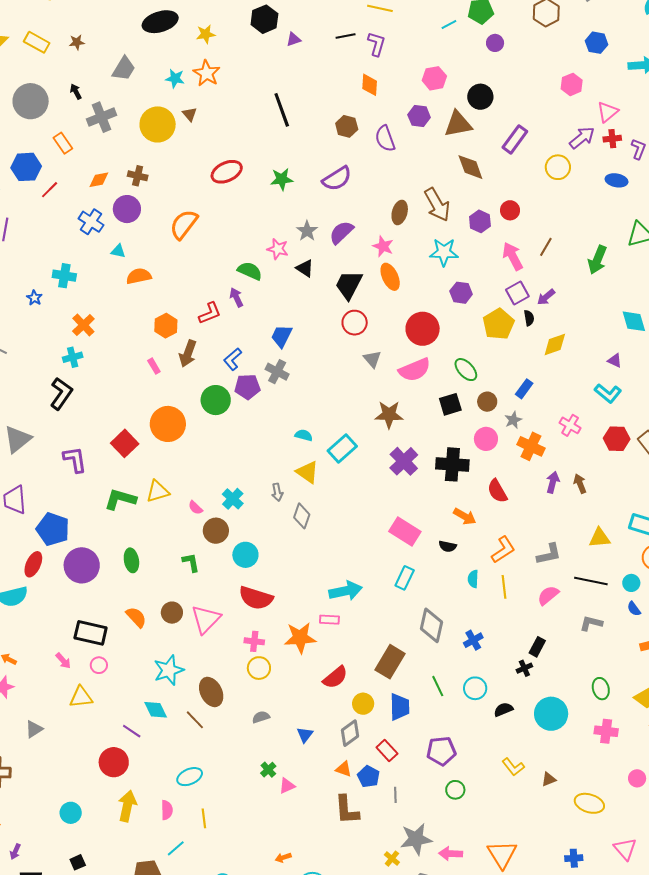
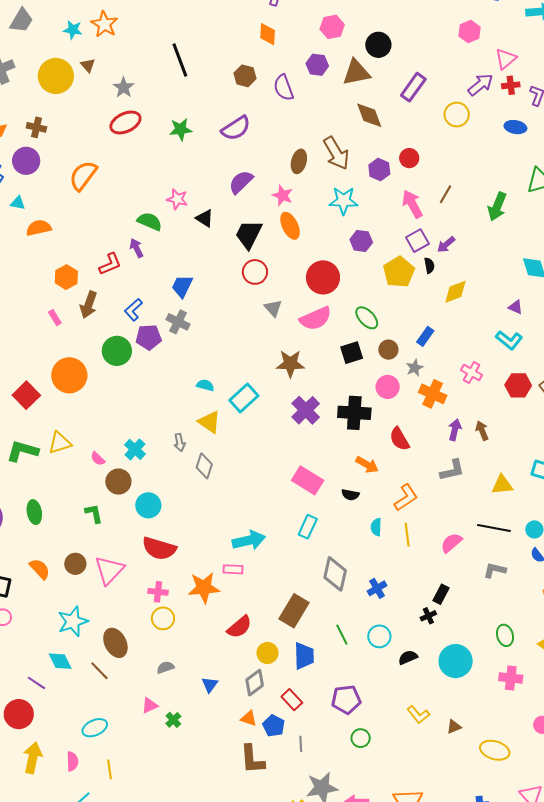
gray star: (307, 231) -> (124, 87), moved
gray L-shape: (549, 554) -> (452, 470), moved
pink triangle: (287, 786) -> (150, 705), moved

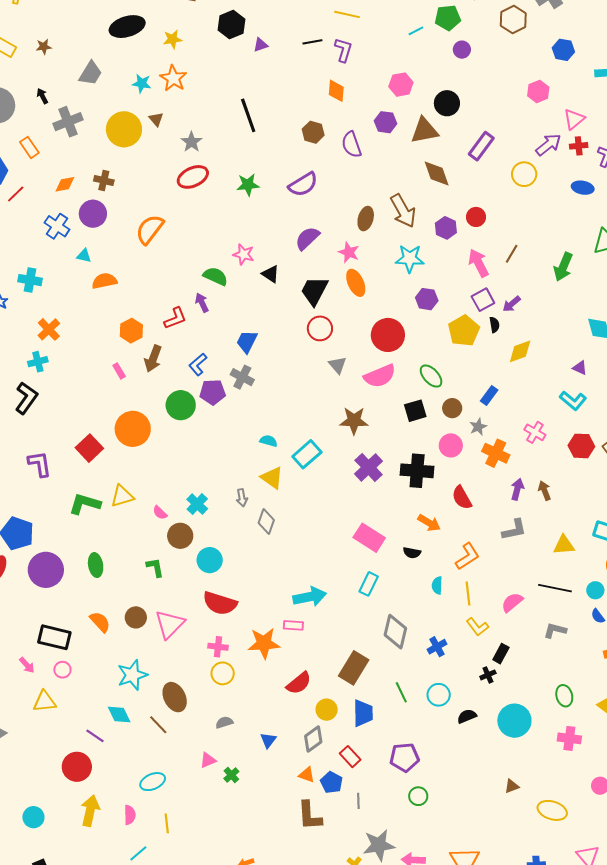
yellow L-shape: (418, 715) -> (477, 627), moved

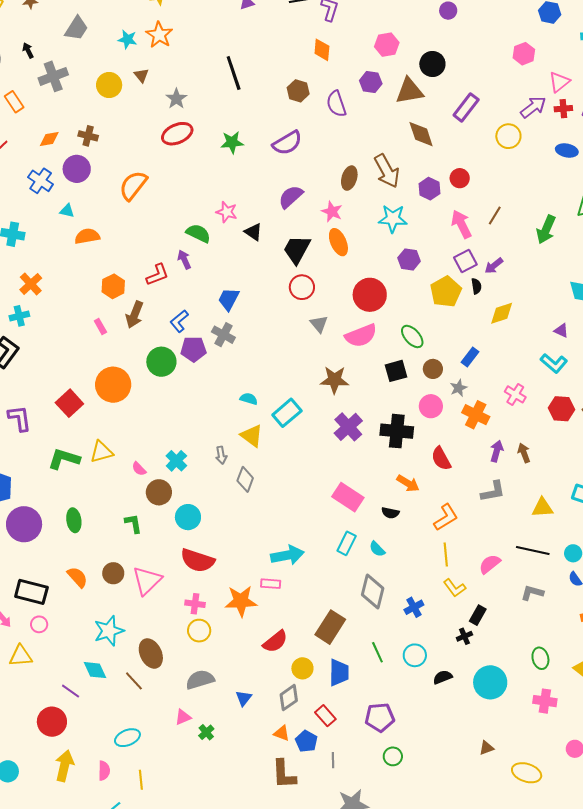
yellow circle: (124, 129) -> (109, 85), size x0.7
cyan semicircle: (437, 585) -> (377, 549), moved, turned -48
gray semicircle: (224, 722) -> (200, 680), size x1.6

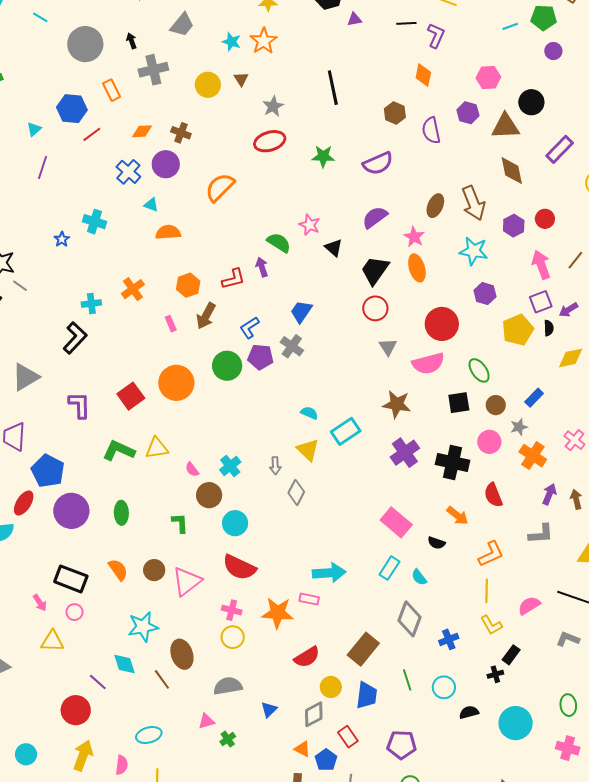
orange cross: (31, 284) -> (133, 289), moved

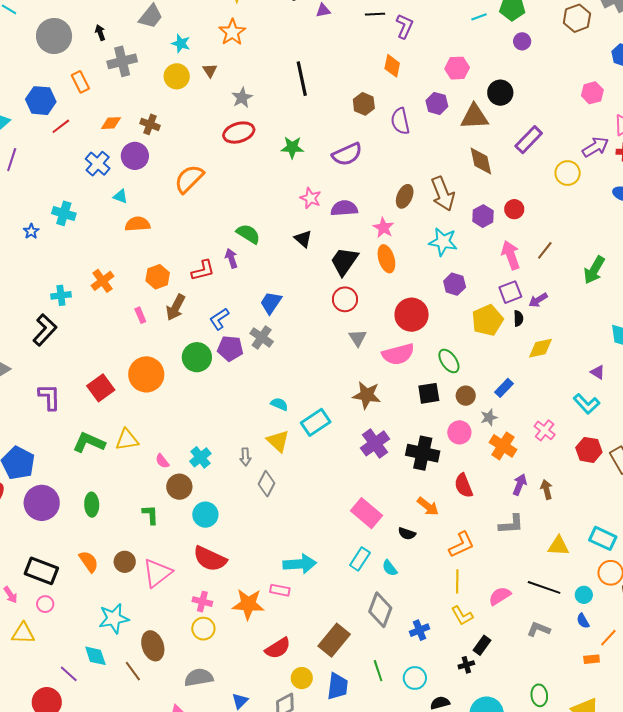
cyan star: (232, 42) -> (181, 43), moved
purple semicircle: (375, 217) -> (344, 208), turned 32
pink star: (310, 225) -> (311, 198), moved

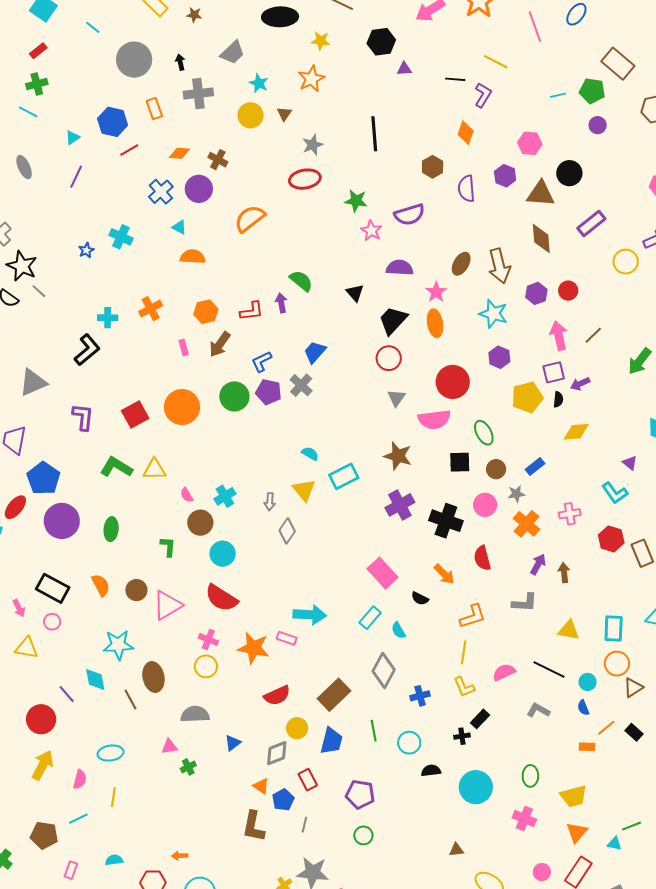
pink star: (311, 198) -> (371, 231), moved
pink cross: (545, 430) -> (570, 514), turned 35
cyan rectangle: (603, 538) -> (614, 629), turned 60

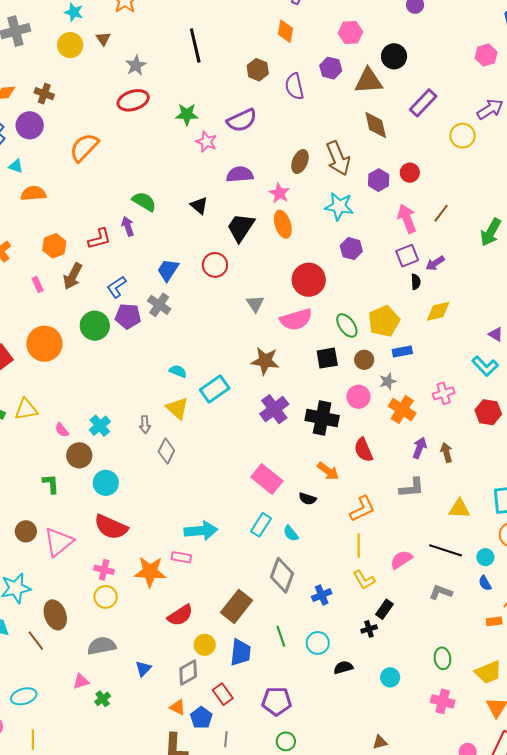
red circle: (389, 358) -> (215, 265), moved
yellow pentagon: (527, 397) -> (384, 321), moved
blue rectangle: (535, 467) -> (402, 352), turned 36
cyan circle: (476, 787) -> (390, 677), size x0.6

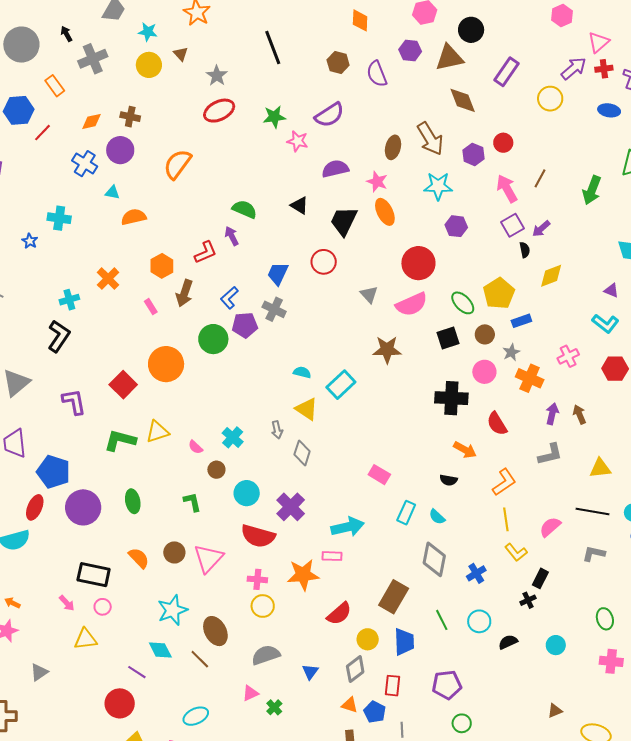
purple cross: (274, 409) -> (291, 507), moved
brown circle: (79, 455) -> (216, 470), size x0.7
pink rectangle: (267, 479) -> (379, 475), moved, size x0.7
red rectangle: (223, 694) -> (393, 686), turned 50

